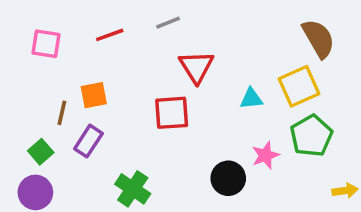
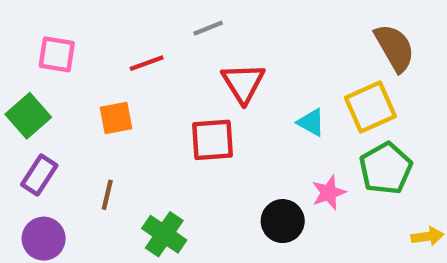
red line: (110, 35) -> (147, 63), moved
cyan triangle: (251, 99) -> (311, 122), turned 35
brown line: (62, 113) -> (107, 195), moved
purple rectangle: (88, 141) -> (39, 175), moved
green square: (41, 152) -> (28, 116), moved, size x1.4

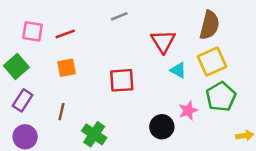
brown semicircle: (395, 48) -> (210, 25), moved, turned 44
red line: (147, 63) -> (65, 34), moved
red triangle: (243, 83) -> (163, 41), moved

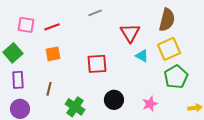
purple rectangle: (23, 100) -> (18, 80), turned -36
pink star: (188, 110) -> (150, 104), moved
black circle: (162, 127) -> (114, 100), moved

